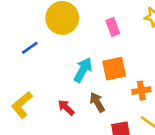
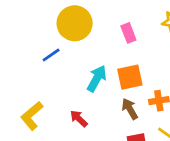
blue line: (30, 48) -> (51, 55), moved
brown arrow: (97, 102) -> (130, 109), moved

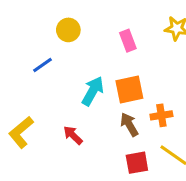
yellow circle: (75, 23) -> (68, 30), size x0.6

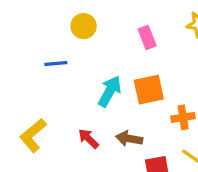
blue line: (42, 65) -> (56, 64), turned 30
brown arrow: (129, 125) -> (129, 139), moved, turned -50

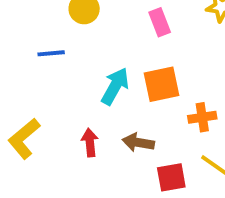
red arrow: (88, 139) -> (90, 142), turned 40

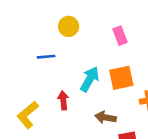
red arrow: (90, 142) -> (63, 100), moved

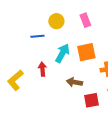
yellow circle: (69, 26) -> (56, 21), moved
blue line: (46, 57) -> (37, 36), moved

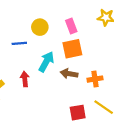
orange square: (86, 52) -> (72, 49), moved
brown arrow: (74, 82) -> (69, 74), moved

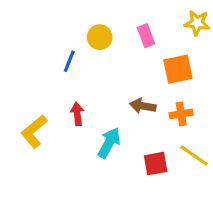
blue line: (19, 43) -> (69, 61), turned -64
orange square: (72, 49) -> (178, 69), moved
cyan arrow: (46, 62) -> (109, 143), moved

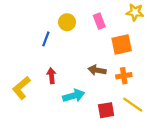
cyan arrow: (109, 143) -> (74, 96), turned 45

